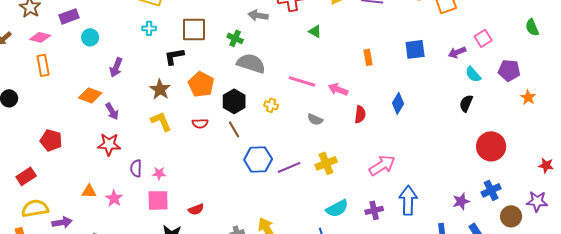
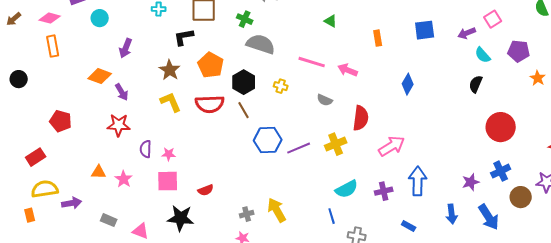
green triangle: (315, 31) -> (331, 21), moved
red semicircle: (360, 114) -> (361, 118), moved, size x1.4
red semicircle: (200, 123) -> (210, 104), size x1.8

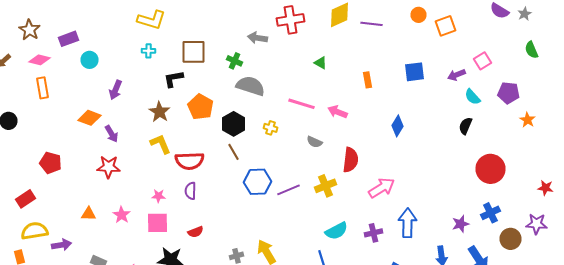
red semicircle: (210, 104) -> (190, 161), moved
purple semicircle: (146, 149) -> (190, 191), moved
pink star: (124, 179) -> (122, 215), moved

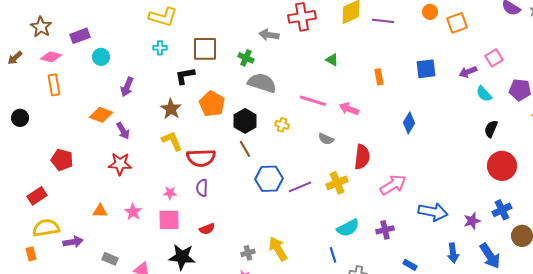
black semicircle: (466, 126) -> (491, 129), moved
blue arrow: (408, 223) -> (433, 212), moved, turned 100

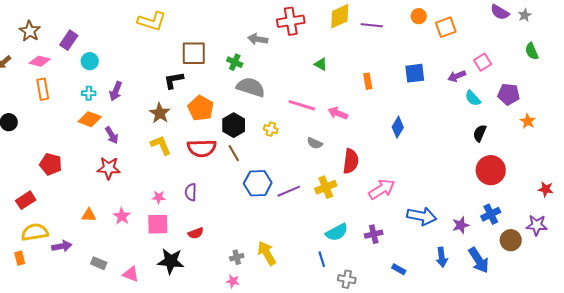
purple rectangle: (80, 36) -> (69, 40), turned -36
cyan cross: (160, 48) -> (89, 93), moved
red semicircle: (201, 158) -> (202, 148), moved

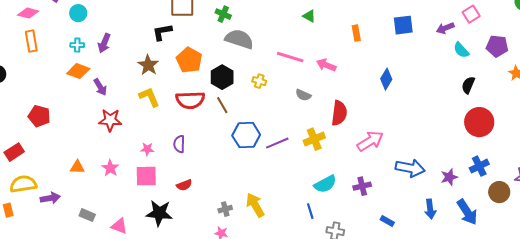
red star: (109, 168) -> (110, 120), moved

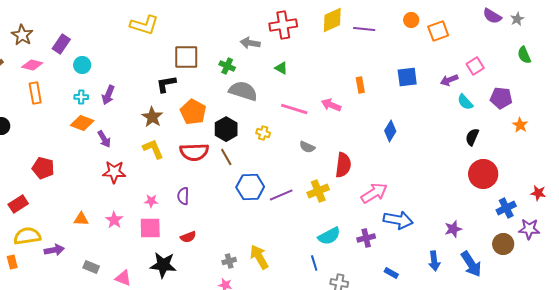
green triangle: (309, 16) -> (281, 68), moved
pink arrow: (326, 65) -> (331, 105), moved
blue cross: (479, 166) -> (506, 208), moved
blue arrow: (410, 168) -> (398, 220), moved

